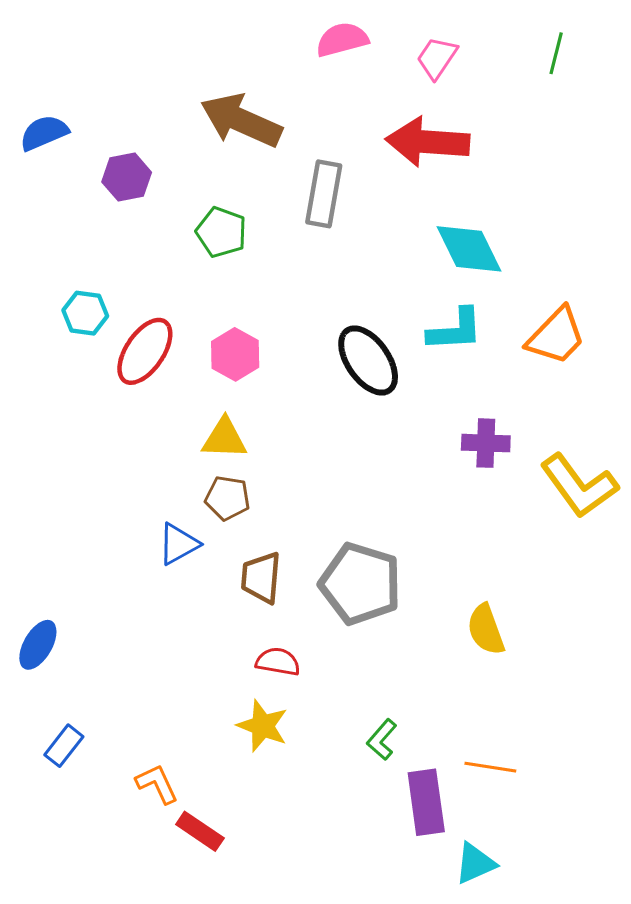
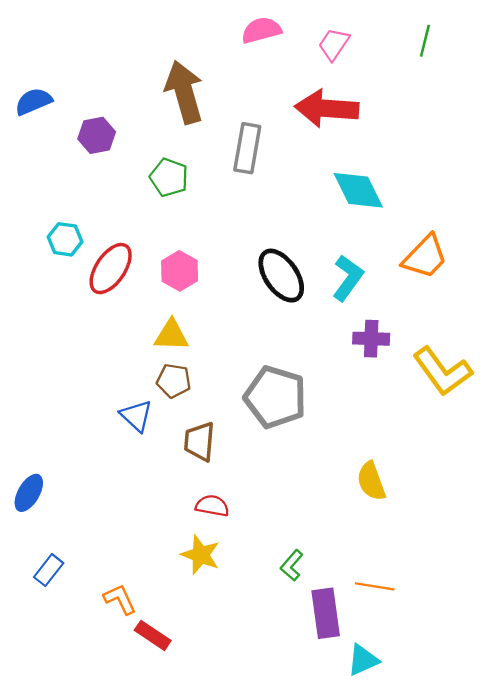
brown arrow: (241, 121) -> (184, 92), turned 50
cyan L-shape: (455, 330) -> (348, 278), moved, turned -51
blue triangle: (179, 544) -> (136, 416), turned -48
gray pentagon: (360, 584) -> (275, 397), moved

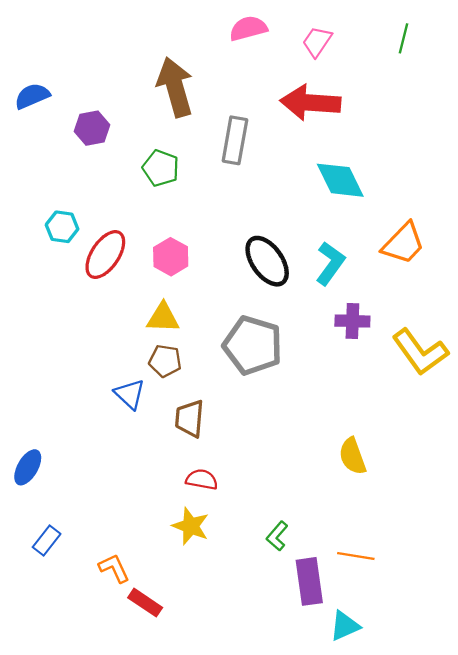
gray pentagon: (275, 397) -> (253, 345), moved

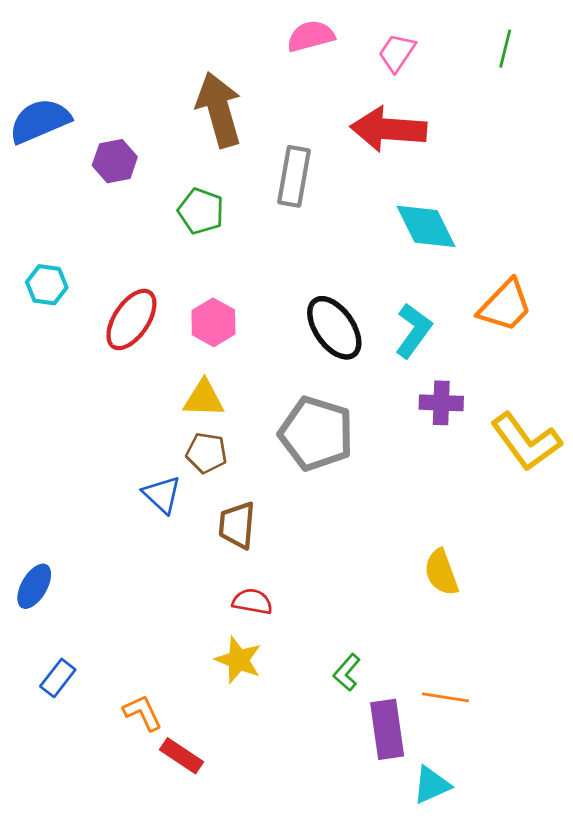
blue semicircle: (32, 96) -> (40, 121), size x1.4
cyan hexagon: (62, 227) -> (47, 285), moved

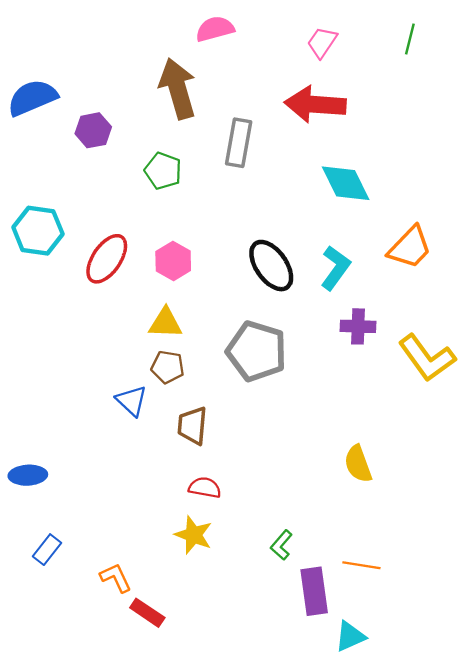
pink semicircle: (311, 36) -> (215, 29), moved
cyan hexagon: (47, 285) -> (38, 231), size x1.5
blue ellipse: (34, 586) -> (28, 475), turned 57

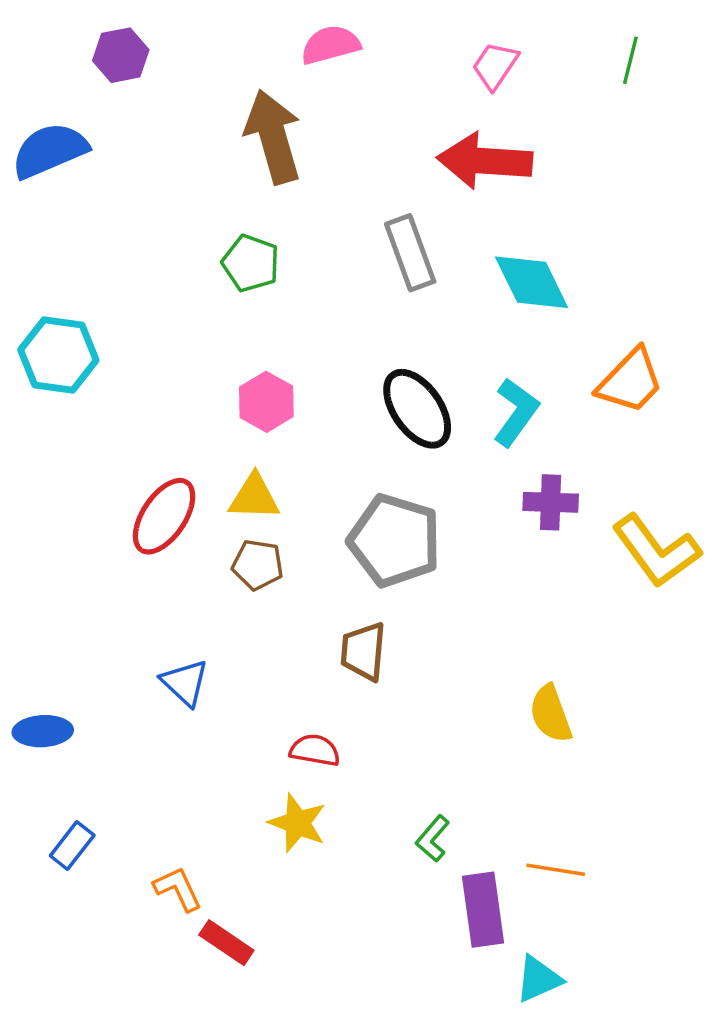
purple hexagon: (93, 130) -> (121, 55), moved
gray rectangle: (239, 143) -> (410, 253), moved, turned -30
red ellipse: (107, 259) -> (164, 516), moved
blue triangle: (132, 401) -> (185, 683), moved
brown trapezoid: (192, 426) -> (363, 651), moved

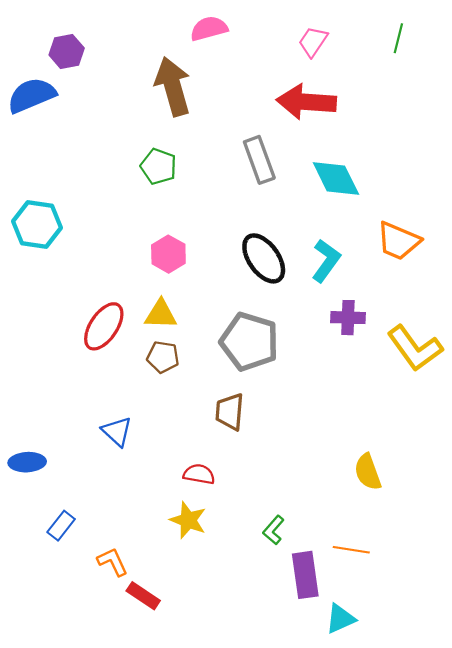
purple hexagon: (121, 55) -> (67, 51), moved
orange trapezoid: (630, 381) -> (398, 241), turned 69
yellow semicircle: (551, 714) -> (368, 472), moved
blue rectangle: (72, 846) -> (61, 526), moved

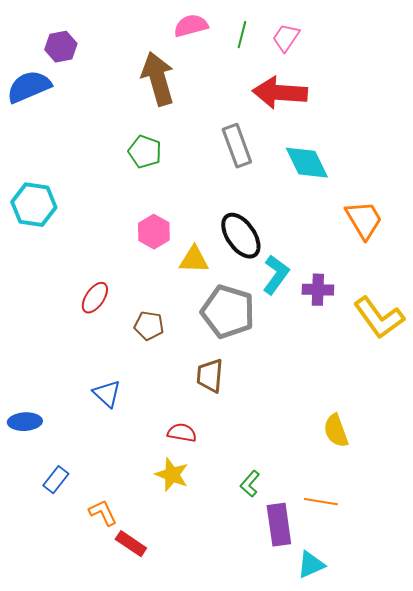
green line: (398, 38) -> (242, 35), moved
orange trapezoid: (398, 241) -> (364, 220), turned -144
cyan L-shape: (326, 261) -> (276, 275), moved
yellow triangle: (161, 314) -> (194, 260), moved
red ellipse: (104, 326) -> (95, 298), size x0.7

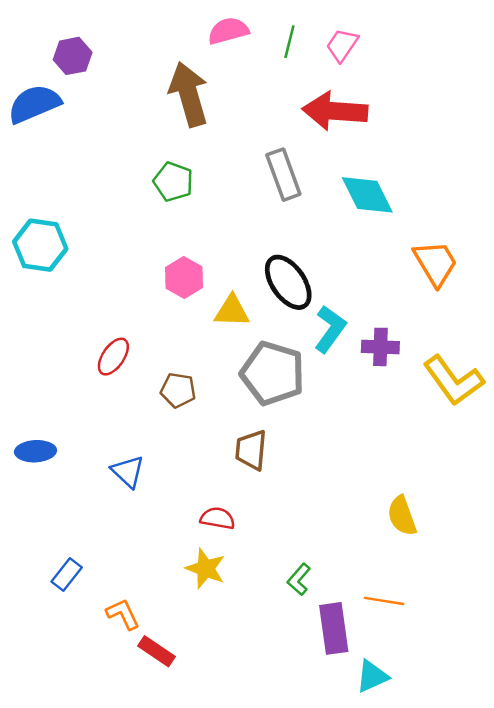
blue ellipse: (25, 422) -> (35, 451), moved

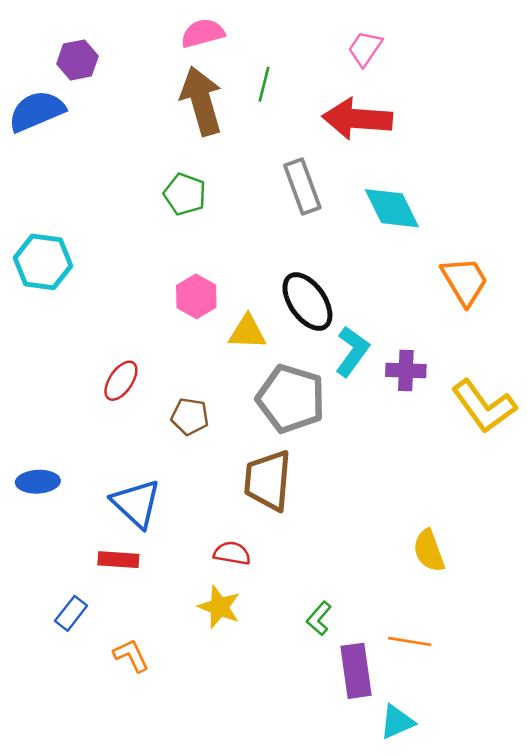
pink semicircle: (228, 31) -> (203, 33), moved
green line: (289, 42) -> (264, 84), moved
brown trapezoid: (251, 450) -> (268, 480), size x1.4
blue triangle: (128, 472) -> (136, 503), size x1.4
red rectangle: (156, 651) -> (118, 560), moved, turned -30

